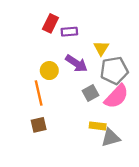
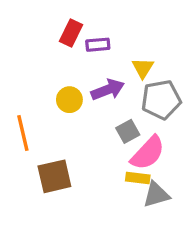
purple arrow: (76, 63) -> (108, 90), turned -55
orange line: (39, 93) -> (23, 133), moved
pink semicircle: (117, 96) -> (148, 153), moved
brown square: (39, 125) -> (54, 176), size x1.5

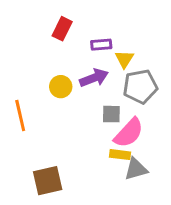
purple rectangle: (98, 45) -> (101, 45), moved
gray square: (128, 131) -> (111, 114), turned 30
brown square: (54, 176) -> (48, 181), moved

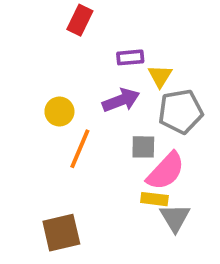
red rectangle: (62, 29) -> (80, 20), moved
yellow circle: (61, 87) -> (59, 112), moved
orange line: (20, 116) -> (80, 149), moved, turned 36
gray triangle: (136, 169) -> (175, 218), turned -45

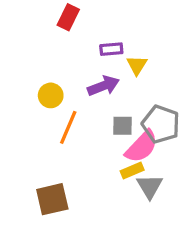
gray pentagon: (181, 112) -> (161, 124), moved, turned 30
yellow rectangle: (154, 199) -> (132, 170), turned -30

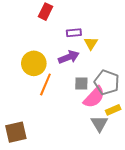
yellow circle: (51, 95) -> (34, 63), size x1.5
yellow rectangle: (132, 170) -> (113, 110), moved
brown square: (52, 199) -> (16, 132), moved

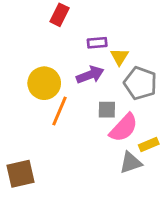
gray pentagon: (107, 82) -> (140, 83), moved
gray triangle: (99, 124) -> (131, 163), turned 42

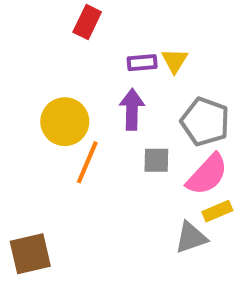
yellow triangle: (119, 57) -> (175, 61), moved
purple arrow: (90, 75) -> (132, 109), turned -68
pink semicircle: (124, 128) -> (207, 175), moved

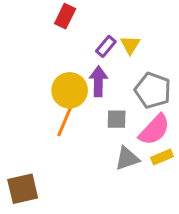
purple rectangle: (142, 63) -> (106, 46), turned -45
yellow circle: (65, 122) -> (70, 90), moved
gray triangle: (191, 238) -> (127, 158), moved

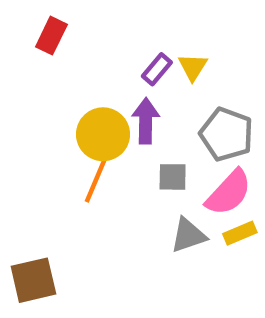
red rectangle: (65, 16) -> (51, 36), moved

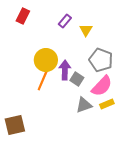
purple rectangle: (157, 69) -> (65, 21), moved
purple arrow: (146, 121) -> (65, 70), moved
gray square: (173, 177) -> (77, 79), turned 32

